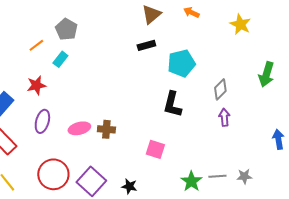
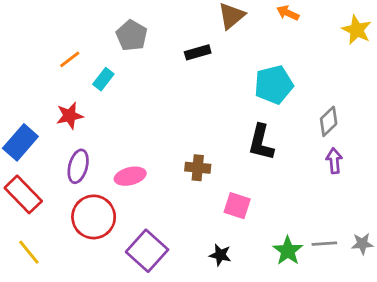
gray pentagon: (66, 29) -> (132, 35), moved
black rectangle: (146, 45) -> (198, 52), moved
brown cross: (106, 129) -> (198, 168), moved
red circle: (53, 174) -> (94, 217), moved
black star: (129, 186) -> (220, 255), moved

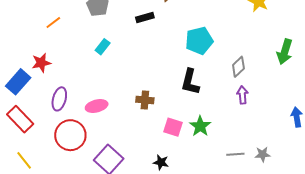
cyan rectangle: (103, 79) -> (103, 47), moved
red star: (70, 116) -> (41, 63), moved
green star: (288, 251) -> (200, 126), moved

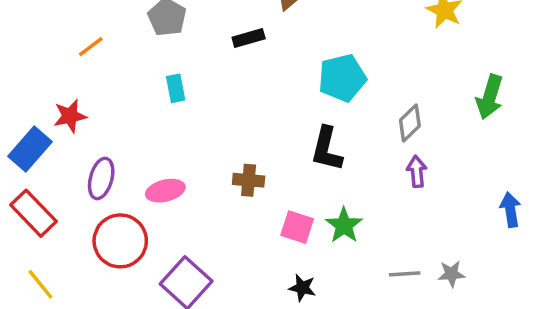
cyan rectangle: (103, 47) -> (176, 88), turned -49
black star: (161, 162) -> (302, 288), moved

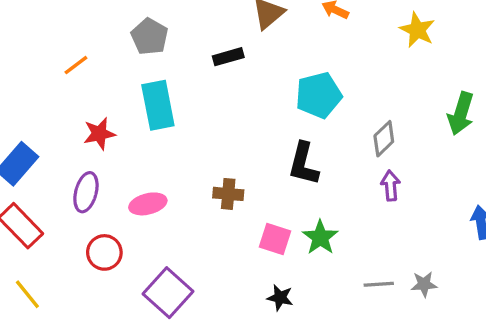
cyan rectangle: (176, 88) -> (158, 105), size x1.8
red star: (70, 116) -> (99, 134), moved
red circle: (120, 241) -> (104, 252), size x0.7

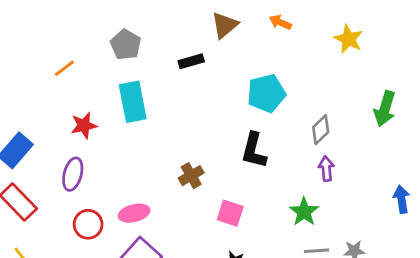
brown cross: (228, 194) -> (191, 176), turned -35
pink ellipse: (148, 204) -> (134, 213), moved
green star: (320, 237) -> (304, 212), moved

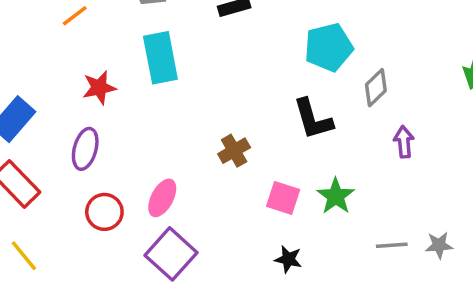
gray diamond: (321, 130) -> (376, 88), moved
black L-shape: (254, 150) -> (313, 119), turned -30
green star: (304, 212) -> (336, 196), moved
pink ellipse: (134, 213) -> (162, 198), turned -48

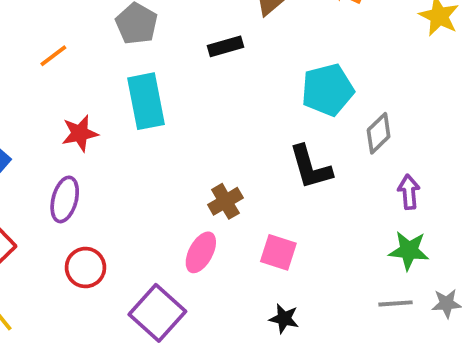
green star: (336, 196) -> (409, 250), moved, turned -30
pink ellipse: (162, 198) -> (201, 252), moved

